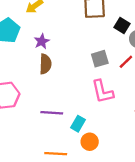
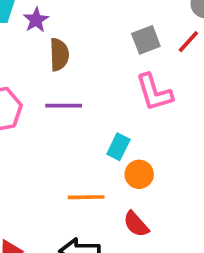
purple star: (42, 41) -> (36, 20), moved
purple line: (52, 113) -> (64, 106), moved

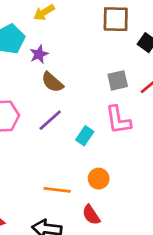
brown semicircle: (59, 55) -> (52, 82), turned 125
purple line: (64, 106) -> (50, 120), turned -50
cyan rectangle: (118, 147) -> (85, 136), moved

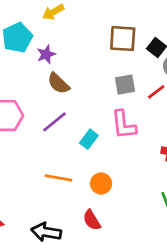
brown square: (116, 19) -> (123, 39), moved
orange line: (57, 190) -> (59, 178), moved

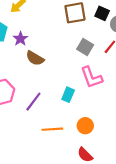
gray square: (125, 85) -> (85, 47), turned -35
purple line: (55, 122) -> (33, 102), moved

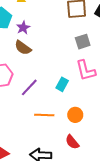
gray square: (85, 47) -> (83, 42), turned 35
brown semicircle: (35, 58) -> (23, 48), moved

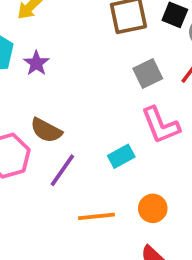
brown semicircle: (23, 48) -> (46, 130), moved
cyan rectangle: (62, 84) -> (121, 156), turned 40

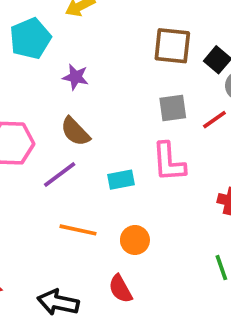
purple star: (36, 63) -> (76, 77), moved, turned 30
brown semicircle: (46, 130) -> (75, 132), moved

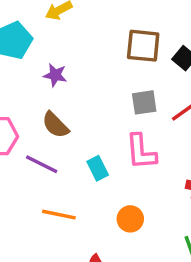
purple line: (60, 175) -> (42, 164), turned 64
cyan rectangle: (121, 180) -> (98, 168), turned 75
orange circle: (135, 240) -> (130, 219), moved

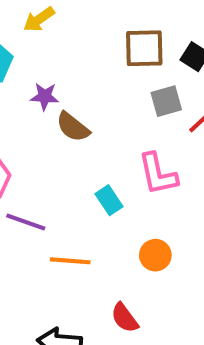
gray square: (144, 102) -> (166, 101), moved
brown semicircle: (55, 125) -> (73, 127), moved
purple line: (42, 164) -> (26, 222), moved

